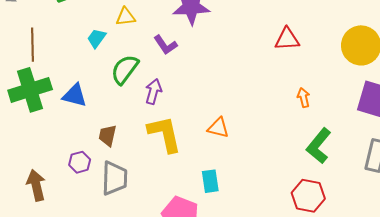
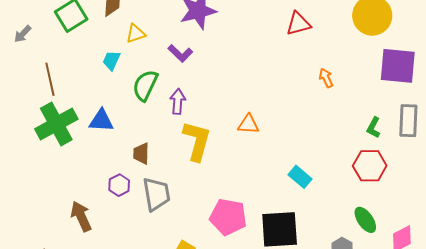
yellow L-shape: (165, 134) -> (197, 141), turned 39
green L-shape: (319, 146) -> (374, 128), moved, size x0.6
cyan rectangle: (210, 181) -> (300, 177), moved, turned -30
red hexagon: (308, 196) -> (370, 166), moved

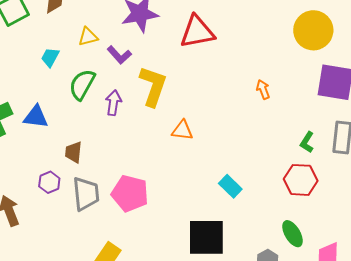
red triangle: (298, 24) -> (197, 32), moved, size x1.4
yellow triangle: (136, 34) -> (88, 37), moved
yellow L-shape: (197, 141) -> (153, 86), moved
pink pentagon: (228, 217) -> (130, 193), moved

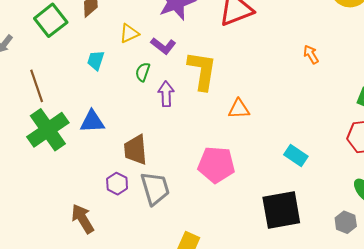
green semicircle: (82, 84) -> (143, 72), moved, size x0.6
brown trapezoid: (73, 152) -> (135, 150), size x1.4
pink pentagon: (130, 193) -> (216, 165), moved

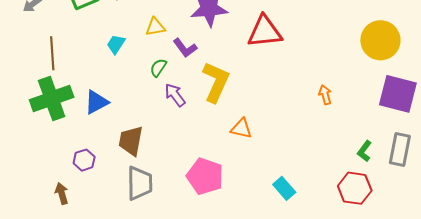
purple arrow: (166, 94) -> (175, 95), turned -50
blue triangle: (92, 121) -> (96, 102), turned -40
purple hexagon: (117, 184) -> (84, 160), moved
brown arrow: (83, 219) -> (62, 194), size x0.7

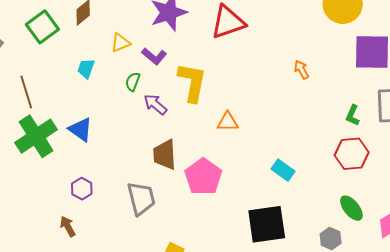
blue triangle: (96, 102) -> (81, 129), turned -44
brown trapezoid: (131, 141) -> (165, 155), moved
pink pentagon: (205, 176) -> (203, 177), turned 30

